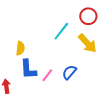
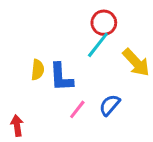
red circle: (88, 16) -> (104, 23), moved
blue L-shape: (28, 69) -> (61, 77), moved

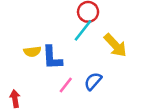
yellow semicircle: (38, 70) -> (32, 51), turned 77

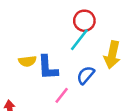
yellow arrow: (115, 45) -> (112, 55), turned 55
blue semicircle: (93, 81) -> (86, 75), moved

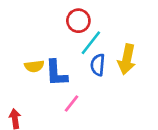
red circle: (84, 21) -> (78, 21), moved
blue semicircle: (86, 75) -> (98, 65), moved, turned -36

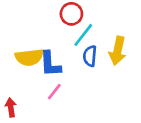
yellow semicircle: (34, 66) -> (29, 57), size x1.5
pink line: (72, 104) -> (54, 92), moved

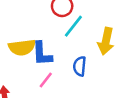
blue semicircle: (90, 56) -> (80, 66), moved

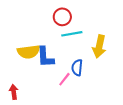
cyan line: (73, 26) -> (72, 34), turned 42
pink line: (46, 80) -> (64, 79), moved

